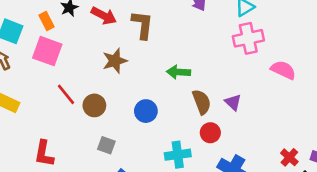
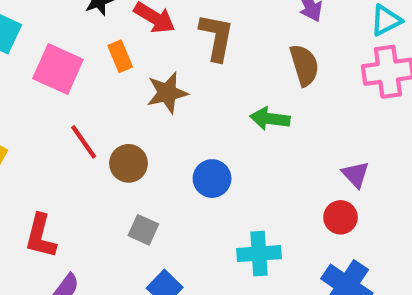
orange rectangle: (47, 21) -> (120, 56), moved
brown semicircle: (202, 102) -> (304, 65), moved
red circle: (210, 133) -> (341, 217), moved

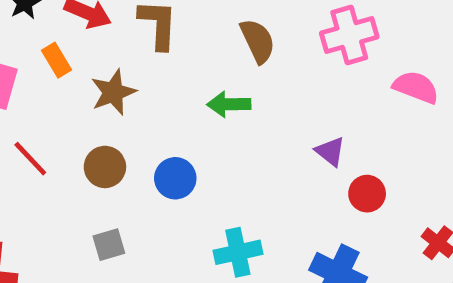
brown circle: (129, 163) -> (105, 167), moved
red circle: (341, 217) -> (367, 194), moved
gray square: (143, 230) -> (109, 245), turned -32

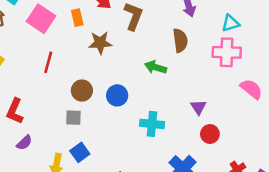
red line: (30, 159) -> (48, 62), turned 40
brown circle: (105, 167) -> (82, 91), moved
cyan cross: (238, 252) -> (152, 124), moved

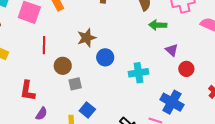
brown star: (100, 43) -> (87, 38), moved
green arrow: (156, 67) -> (158, 25), moved
brown circle: (82, 91) -> (63, 66), moved

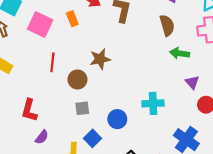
blue circle: (105, 57) -> (117, 119), moved
brown circle: (63, 66) -> (77, 79), moved

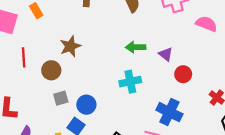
green arrow: (180, 53) -> (136, 47), moved
blue circle: (117, 119) -> (86, 105), moved

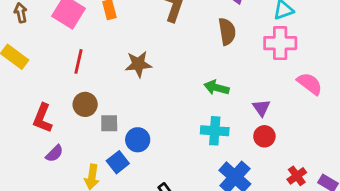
purple triangle: (166, 54) -> (261, 108), moved
brown circle: (51, 70) -> (85, 104), moved
cyan cross: (130, 82) -> (215, 131), moved

